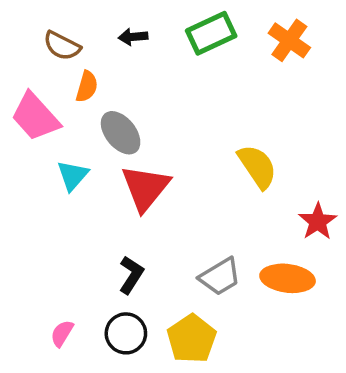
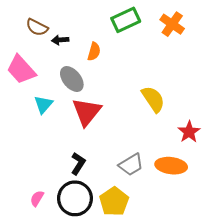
black arrow: (133, 37) -> (60, 40), moved
orange semicircle: (87, 87) -> (94, 52), moved
black circle: (126, 333) -> (75, 198), size x1.4

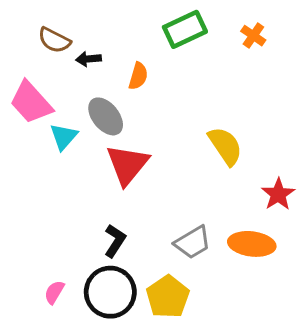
orange cross: (172, 24) -> (253, 36), size x0.7
cyan triangle: (43, 104) -> (64, 137), moved

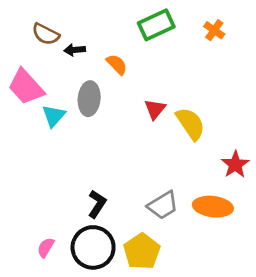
orange semicircle: (138, 76) -> (117, 64), turned -60
gray ellipse: (106, 116) -> (89, 99), turned 44
red triangle: (127, 165) -> (155, 109), moved, size x0.6

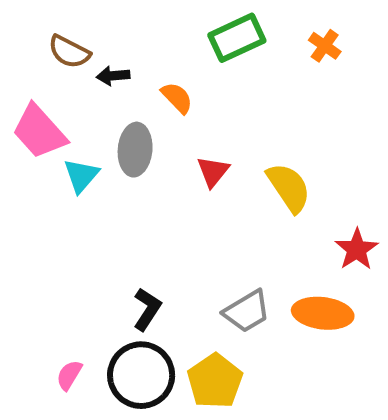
red triangle: (155, 109) -> (213, 172), moved

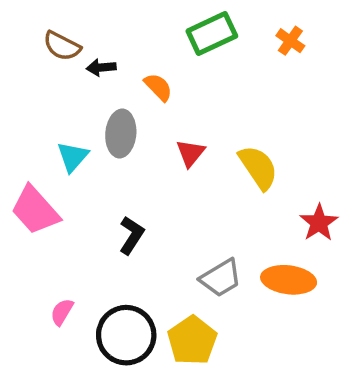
pink trapezoid: (39, 132) -> (35, 210), moved
black L-shape: (147, 309) -> (132, 235), moved
pink semicircle: (69, 375) -> (62, 312), moved

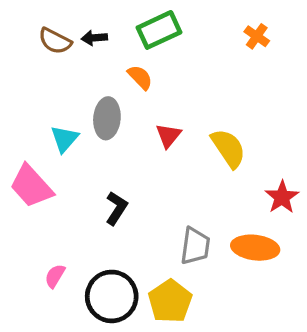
green rectangle: (212, 34) -> (159, 30), moved
black arrow: (101, 67) -> (94, 38), moved
gray trapezoid: (221, 278) -> (195, 246), turned -51

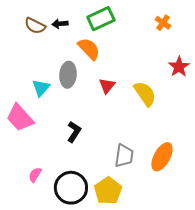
orange semicircle: (140, 77) -> (89, 49), size x1.4
red star: (282, 197) -> (179, 67), moved
orange ellipse: (255, 248) -> (162, 157), turned -68

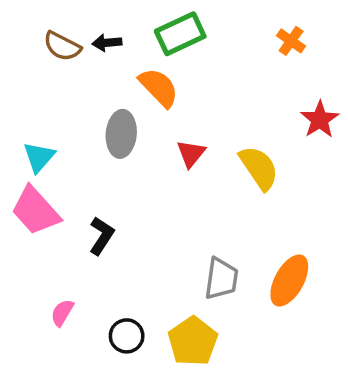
cyan triangle: (41, 88) -> (39, 157), moved
black L-shape: (74, 132) -> (102, 236), moved
black circle: (71, 188) -> (127, 336), size x0.6

